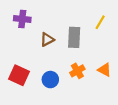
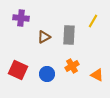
orange triangle: (104, 70) -> (97, 75), moved

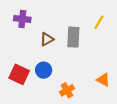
orange cross: (72, 66) -> (67, 90), moved
blue circle: (47, 74) -> (44, 70), moved

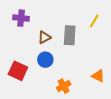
blue circle: (44, 70) -> (45, 60), moved

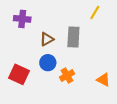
yellow line: (94, 21) -> (95, 12), moved
orange cross: (64, 86) -> (67, 75), moved

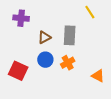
yellow line: (95, 12) -> (90, 12), turned -64
orange cross: (67, 75) -> (68, 63), moved

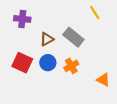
gray rectangle: (70, 35) -> (73, 37), turned -54
red square: (18, 71) -> (22, 63), moved

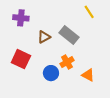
blue circle: (48, 63) -> (51, 73), moved
orange triangle: (103, 80) -> (88, 75), moved

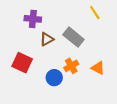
purple cross: (21, 18) -> (33, 19), moved
orange triangle: (88, 75) -> (98, 68), moved

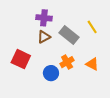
yellow line: (95, 12) -> (92, 27), moved
purple cross: (33, 19) -> (44, 18), moved

